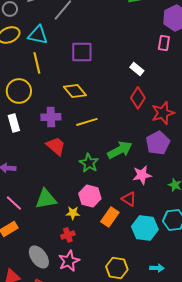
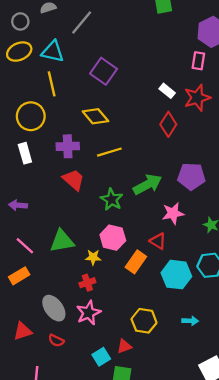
purple square: (82, 52) -> (104, 71), turned 35
red star: (163, 113) -> (197, 98), moved
purple pentagon: (158, 143) -> (191, 176), turned 30

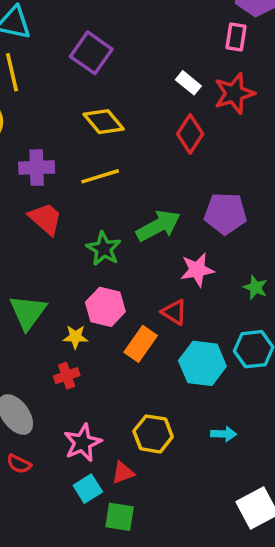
yellow diamond: (95, 116) -> (104, 122), moved
green triangle: (62, 241) -> (28, 312), turned -44
pink star: (89, 313) -> (82, 443), moved

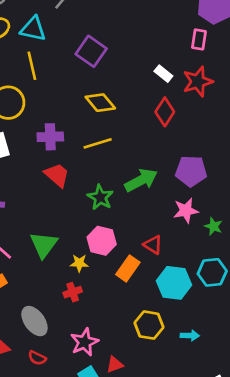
pink star: (197, 270) -> (186, 211), moved
yellow hexagon: (153, 434) -> (149, 325), moved

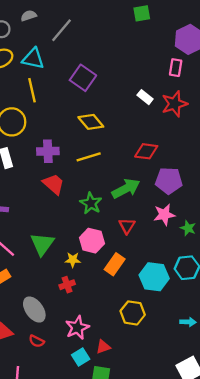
red diamond: (165, 112) -> (146, 151), moved, turned 65
red triangle: (153, 245) -> (127, 226), moved, turned 30
cyan arrow: (190, 336) -> (188, 322), moved

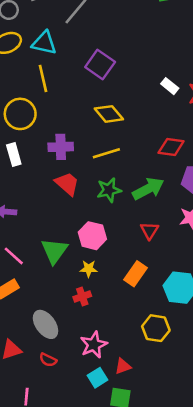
green star: (91, 203) -> (109, 190), moved, turned 30
pink hexagon: (92, 241) -> (92, 236), moved

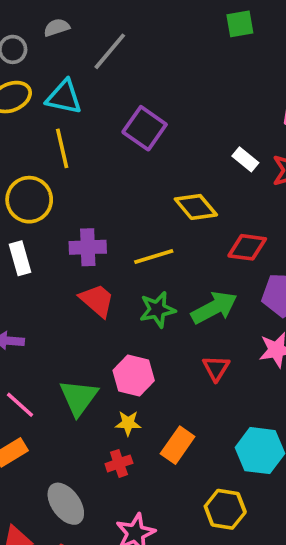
yellow diamond: (109, 114) -> (196, 207), moved
orange rectangle: (136, 274) -> (178, 445), moved

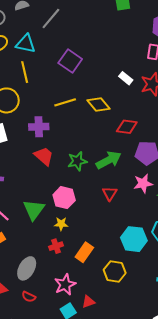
yellow line: (154, 256) -> (65, 102), moved
orange rectangle: (178, 445) -> (84, 252), moved
gray ellipse: (66, 504) -> (27, 268), turned 65

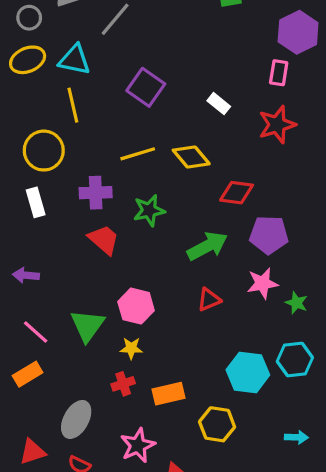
white rectangle: (126, 78) -> (219, 104), moved
green star: (77, 161) -> (149, 210), moved
red triangle: (110, 194) -> (209, 300), turned 35
orange rectangle: (84, 252) -> (168, 394), turned 42

